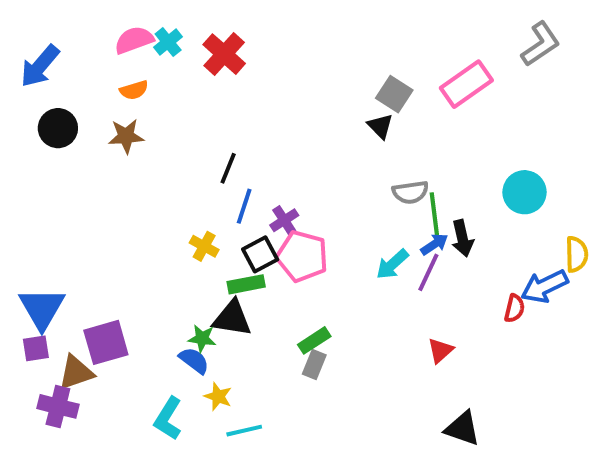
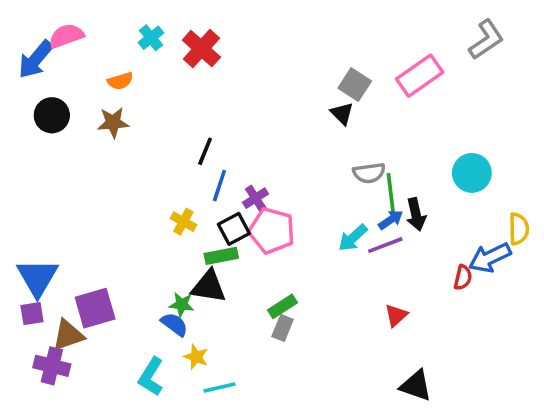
pink semicircle: (134, 40) -> (66, 36), moved
purple line: (428, 272) -> (385, 245), turned 44

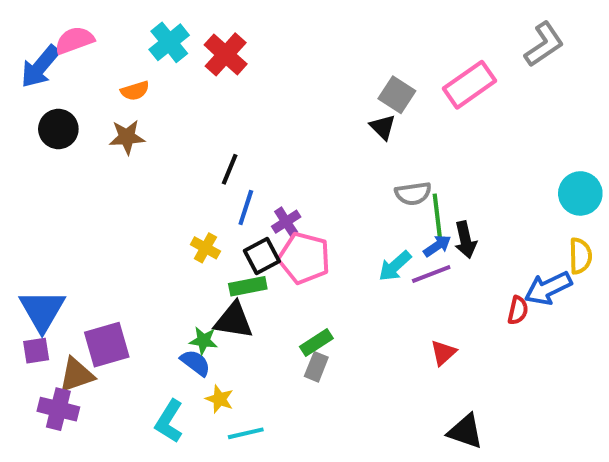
cyan cross: (151, 38) -> (169, 42), size x1.4
cyan circle: (472, 173) -> (580, 193), moved

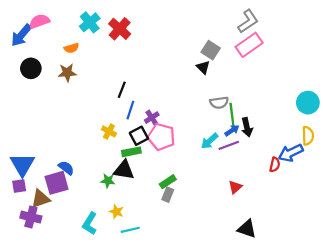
gray L-shape: (544, 44) -> (248, 21), moved
blue semicircle: (195, 363) -> (66, 168), moved

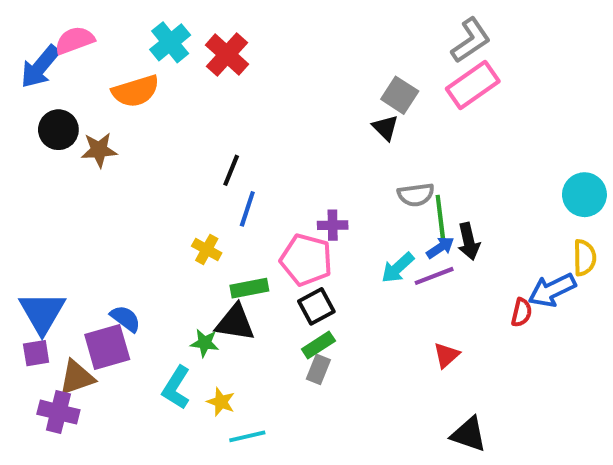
orange semicircle: (72, 48) -> (136, 91), size x1.6
brown star: (67, 73) -> (99, 150), moved
purple cross: (152, 118) -> (333, 225), moved, turned 32
black square: (139, 136) -> (316, 306), moved
cyan L-shape: (90, 223) -> (176, 388), moved

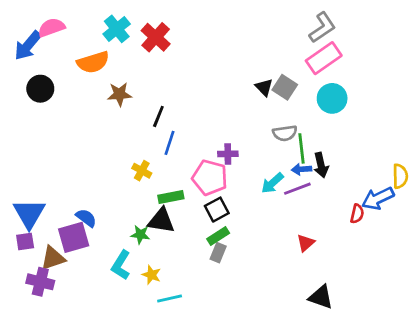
gray square: (400, 95) -> (285, 87), moved
brown star: (99, 150) -> (119, 94), moved
cyan circle: (584, 195) -> (332, 98), moved
blue arrow: (440, 247) -> (302, 169), turned -150

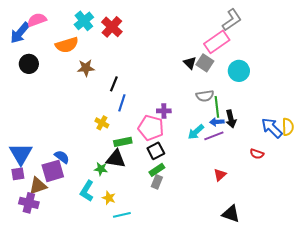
pink rectangle: (324, 58) -> (217, 42), moved
blue arrow: (378, 198) -> (272, 128), moved, turned 70
red semicircle: (357, 214) -> (257, 154), turned 96

